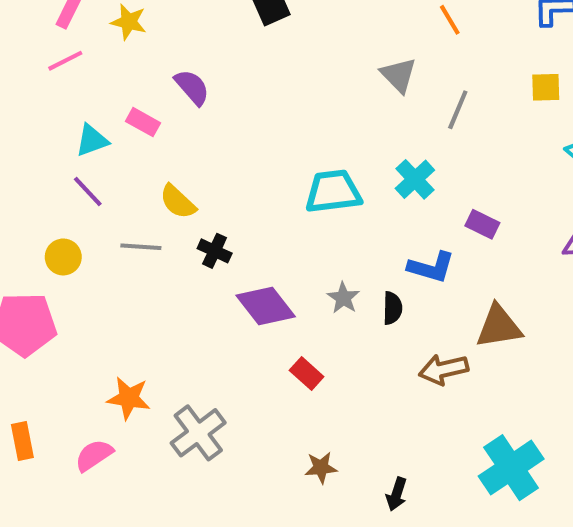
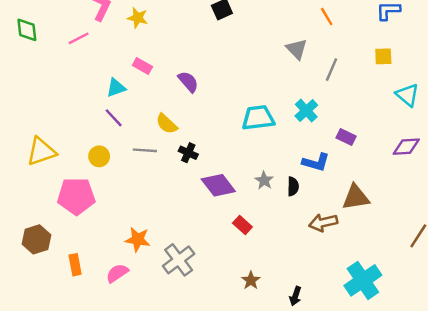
pink line: (65, 61) -> (79, 38), moved
purple semicircle: (192, 87) -> (188, 82), moved
pink rectangle: (143, 122) -> (142, 66), moved
brown star: (321, 468) -> (251, 280), turned -30

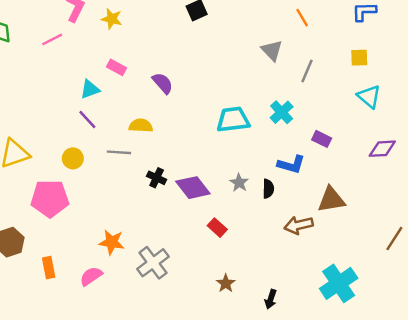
cyan triangle: (407, 95) -> (369, 96), moved
yellow semicircle: (167, 124) -> (141, 126), turned 140
black cross: (188, 153) -> (157, 178), moved

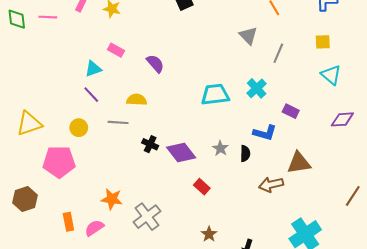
pink line: (52, 39) -> (48, 17), moved, turned 30
orange rectangle: (49, 268) -> (68, 222), moved

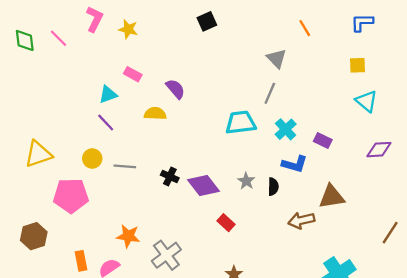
pink line: (48, 17) -> (59, 38), turned 42
gray line: (278, 53) -> (270, 93), moved
cyan cross: (257, 88) -> (286, 129), moved
yellow semicircle: (137, 100) -> (155, 114), moved
gray line: (118, 122) -> (125, 166), moved

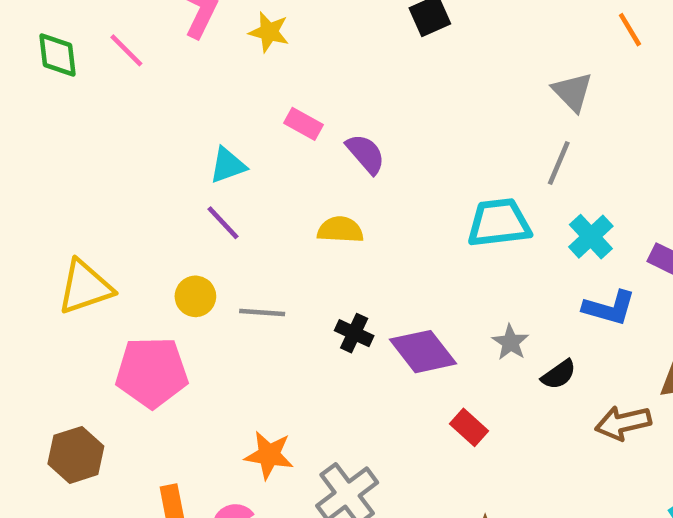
pink rectangle: (133, 74) -> (303, 124), moved
yellow semicircle: (155, 114) -> (340, 230), moved
black semicircle: (273, 187) -> (559, 375), moved, turned 54

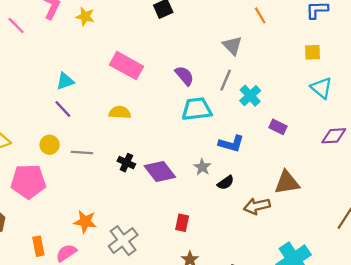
pink rectangle: (303, 124) -> (126, 66), moved, size x1.8
purple semicircle: (366, 154) -> (184, 76), moved
cyan cross: (591, 237) -> (250, 96), moved
blue L-shape: (609, 308) -> (231, 144), moved
red rectangle: (469, 427) -> (182, 223), moved, turned 60

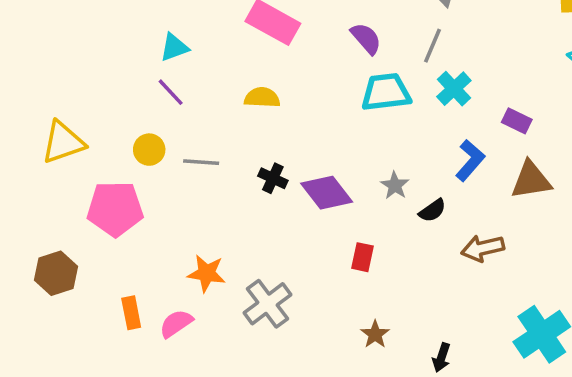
cyan cross: (250, 96) -> (454, 89), moved
blue L-shape: (231, 144) -> (470, 160), moved, turned -65
brown triangle: (287, 183) -> (531, 180), moved
red rectangle: (182, 223) -> (363, 257), moved

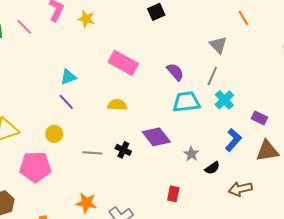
gray line: (201, 162) -> (92, 153), moved
purple diamond: (327, 193) -> (156, 137), moved

